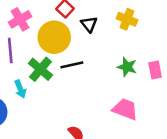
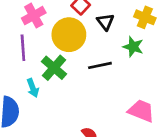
black line: (72, 65) -> (100, 65), moved
green star: (127, 67) -> (133, 47), moved

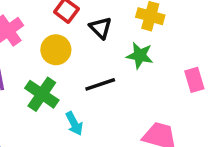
yellow circle: (69, 35) -> (56, 50), size x0.7
cyan arrow: (33, 88) -> (74, 124), moved

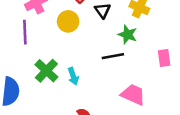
black line: (100, 84) -> (113, 56), moved
green cross: (42, 94) -> (46, 71), moved

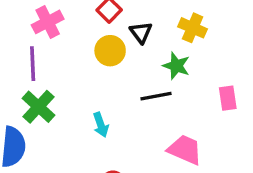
yellow circle: (68, 21) -> (110, 51), moved
green cross: (46, 71) -> (38, 107), moved

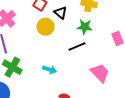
cyan arrow: (101, 125) -> (50, 70), turned -40
pink trapezoid: (185, 150) -> (100, 73), turned 35

